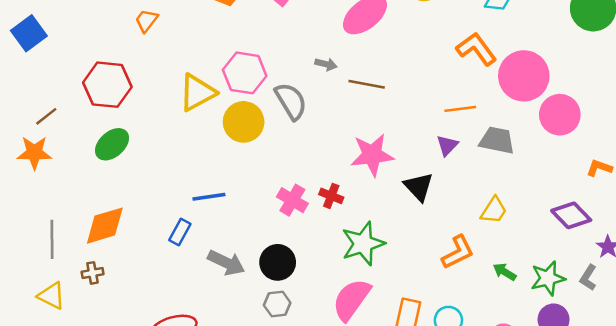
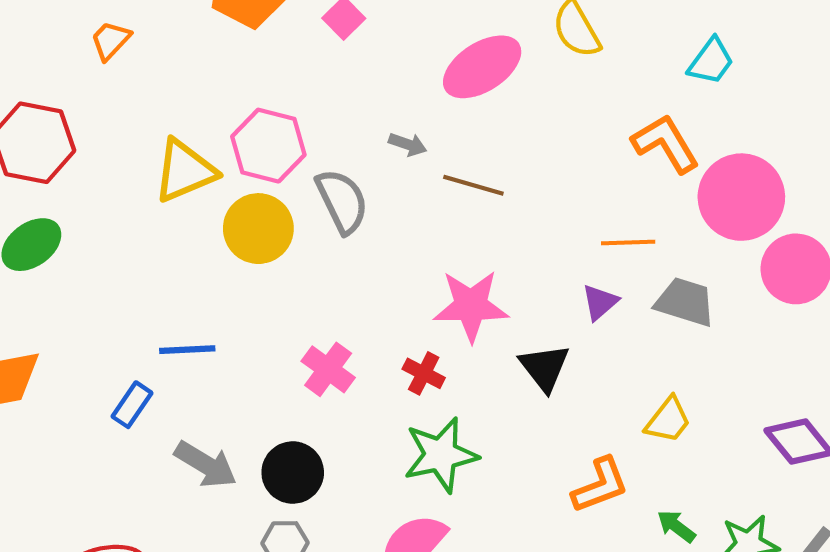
red cross: (331, 196) -> (424, 373), moved

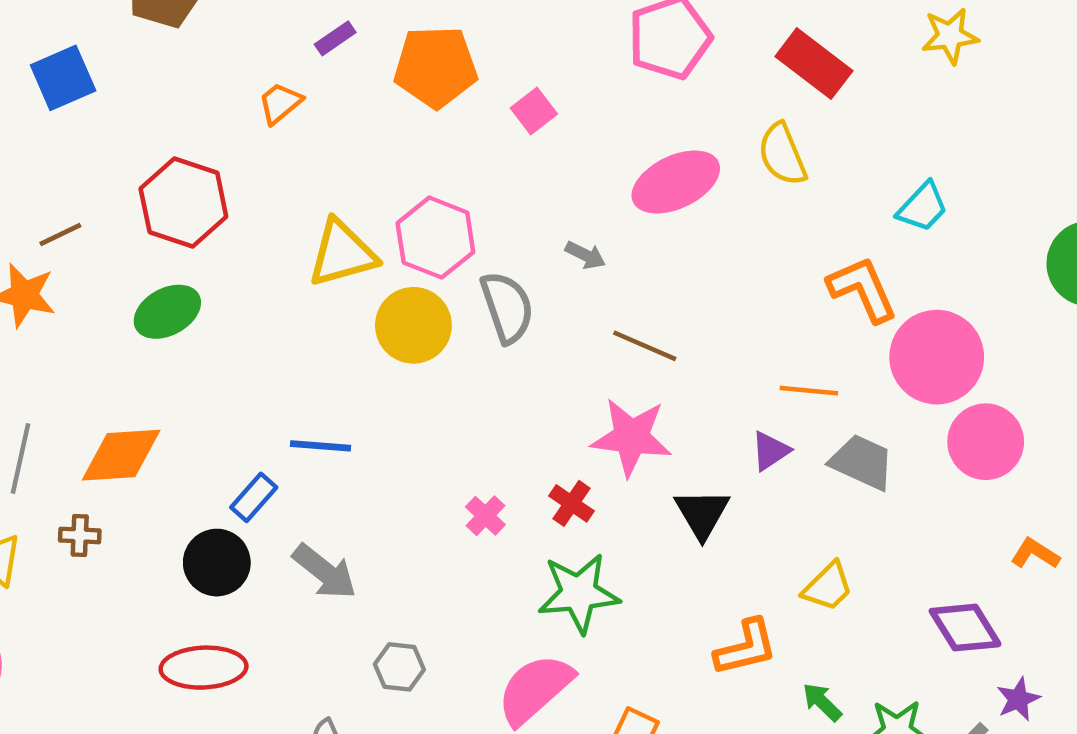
brown line: (473, 185) -> (645, 346), moved
pink cross: (328, 369) -> (485, 516), moved, size x0.7
black circle: (293, 473) -> (217, 563), moved

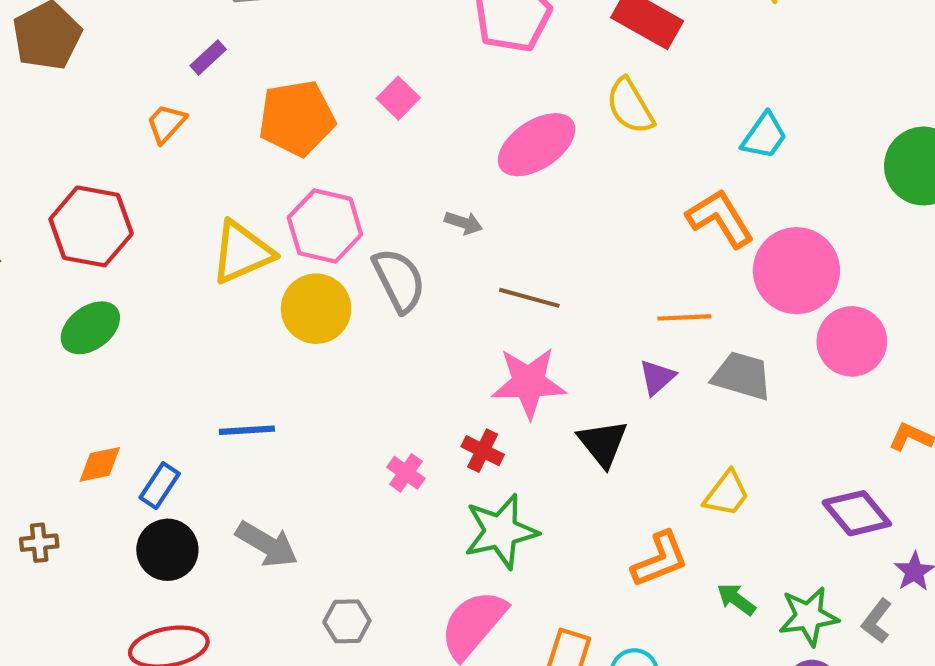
orange pentagon: (436, 67) -> (297, 118), moved
orange diamond: (121, 455) -> (100, 464), moved, size x0.6
blue rectangle: (254, 497) -> (160, 486), moved

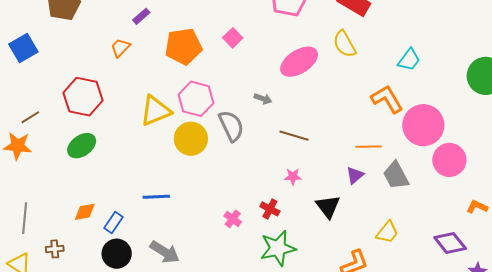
gray trapezoid: (742, 376) -> (396, 175), turned -136
pink star: (529, 383) -> (293, 177), size x0.5

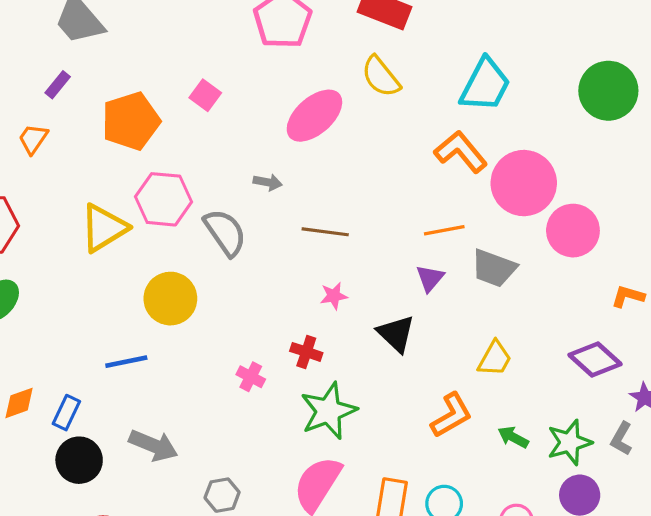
cyan trapezoid: (409, 60) -> (485, 85), size x1.5
yellow circle: (191, 139) -> (170, 299), moved
gray trapezoid: (396, 175) -> (494, 268), turned -32

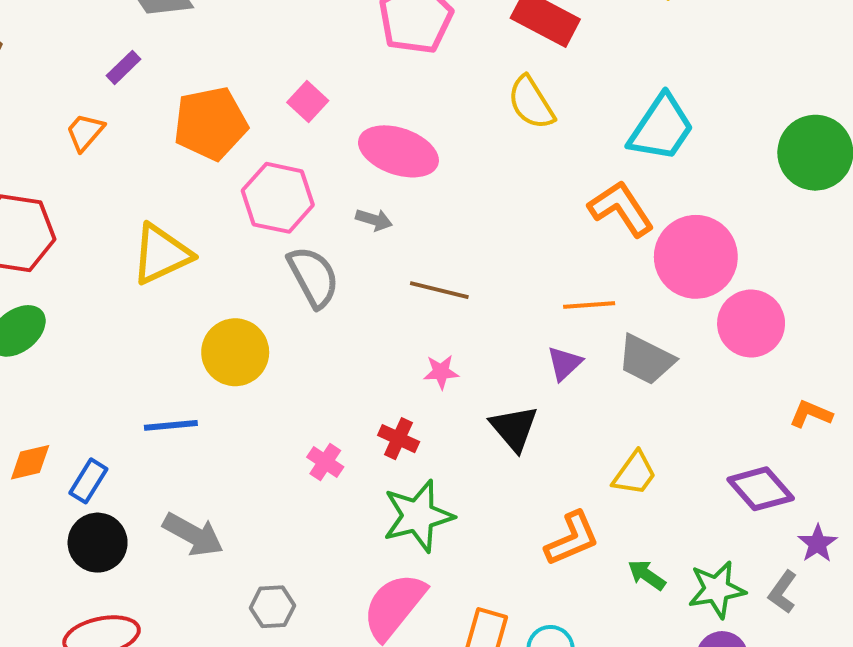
pink ellipse: (314, 116) -> (398, 151), moved, turned 54
pink hexagon: (164, 199) -> (278, 198), moved

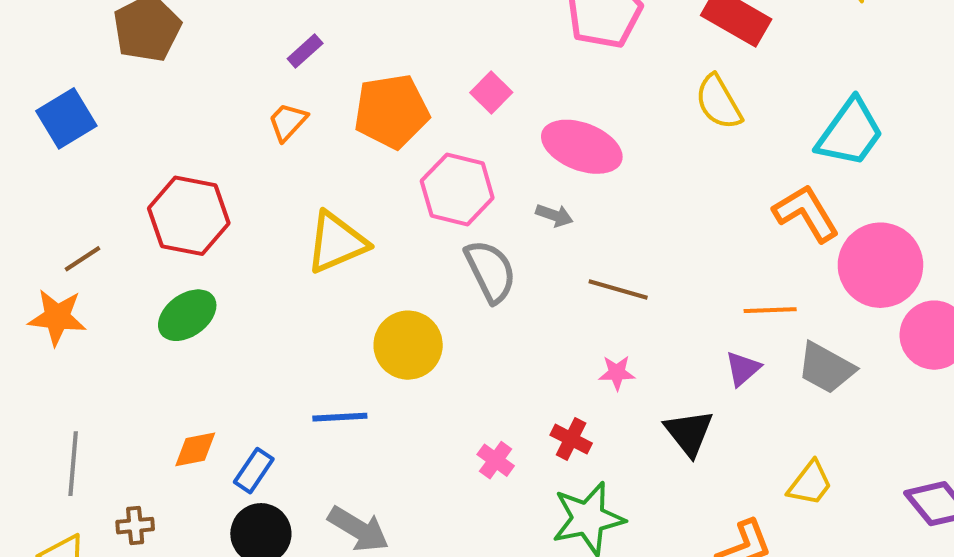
orange trapezoid: (85, 132) -> (288, 122), moved

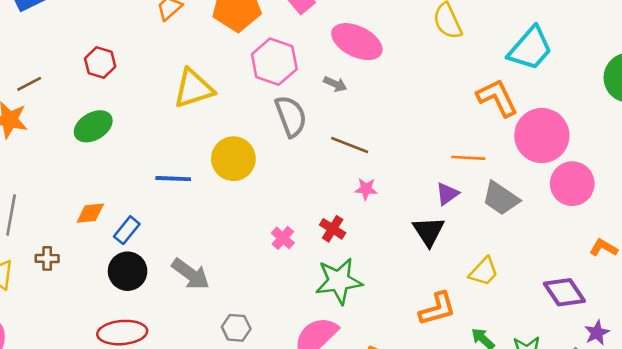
red hexagon: (189, 216) -> (100, 62), size x0.6
brown line: (618, 289) -> (350, 145), moved
blue line: (340, 417) -> (173, 179), moved
black triangle: (689, 433) -> (429, 231), moved

